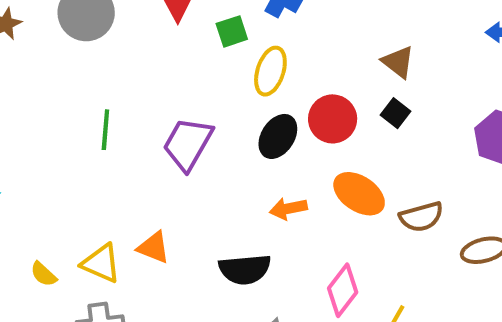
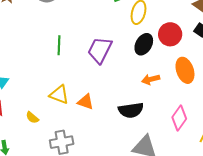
orange ellipse: (359, 194) -> (185, 70), turned 40
yellow triangle: (101, 263) -> (59, 95), moved

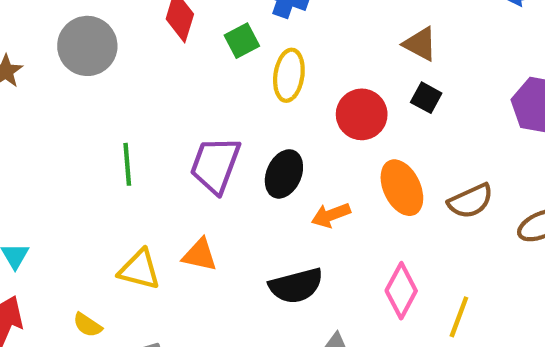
black ellipse: (144, 44) -> (284, 174), moved
orange triangle: (86, 102) -> (200, 255), moved

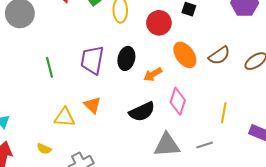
orange triangle: (200, 255) -> (92, 105), turned 42
pink diamond: (401, 291) -> (178, 101), moved

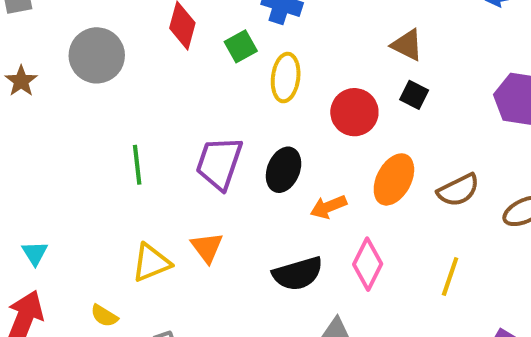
orange ellipse: (185, 55) -> (394, 179), turned 55
yellow line: (224, 113) -> (450, 276), moved
yellow triangle: (64, 117) -> (151, 263), turned -35

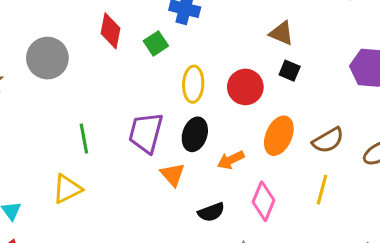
yellow ellipse: (286, 78) -> (193, 84), moved
orange triangle: (207, 247) -> (173, 175), moved
yellow triangle: (151, 263) -> (67, 189), moved
black semicircle: (298, 274) -> (211, 212), size x0.7
yellow line: (450, 276) -> (322, 190), moved

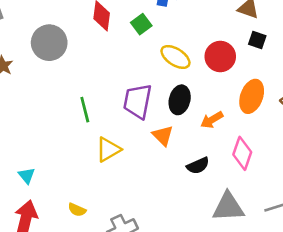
yellow ellipse: (193, 84) -> (175, 57), turned -56
yellow triangle: (67, 189) -> (108, 149), moved

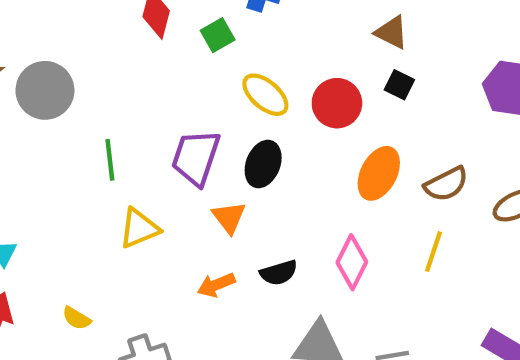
gray circle: (49, 43) -> (45, 90), moved
orange arrow: (212, 120) -> (216, 285), moved

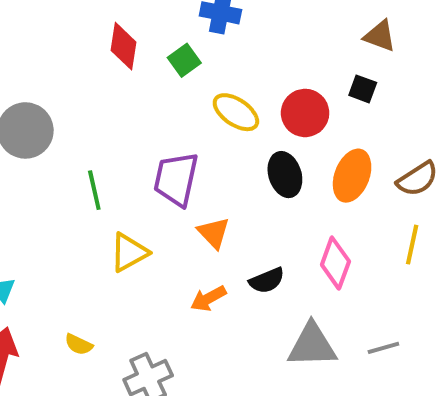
brown triangle: (392, 32) -> (380, 36), moved
black ellipse: (263, 164) -> (285, 175), moved, turned -33

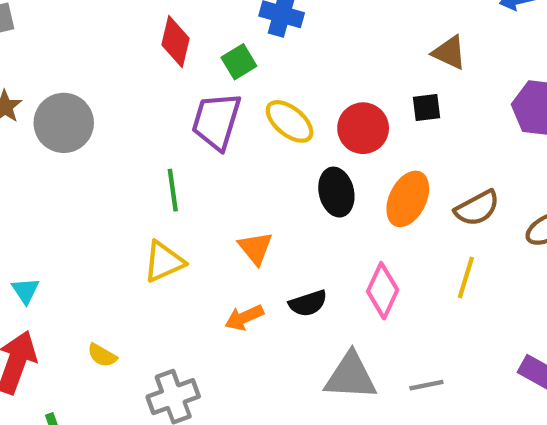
black square: (363, 89) -> (426, 108), turned -32
purple trapezoid: (176, 179) -> (216, 121), moved
green line: (94, 190) -> (173, 190), moved

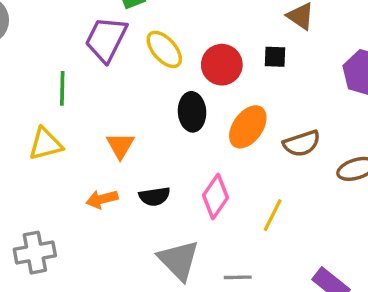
yellow line: (466, 278) -> (273, 215), moved
gray triangle: (351, 376) -> (179, 260), turned 33

